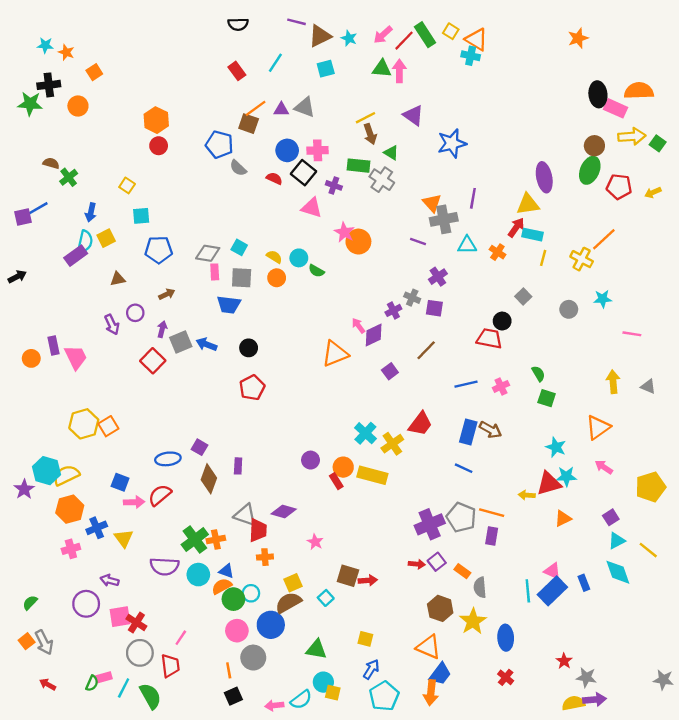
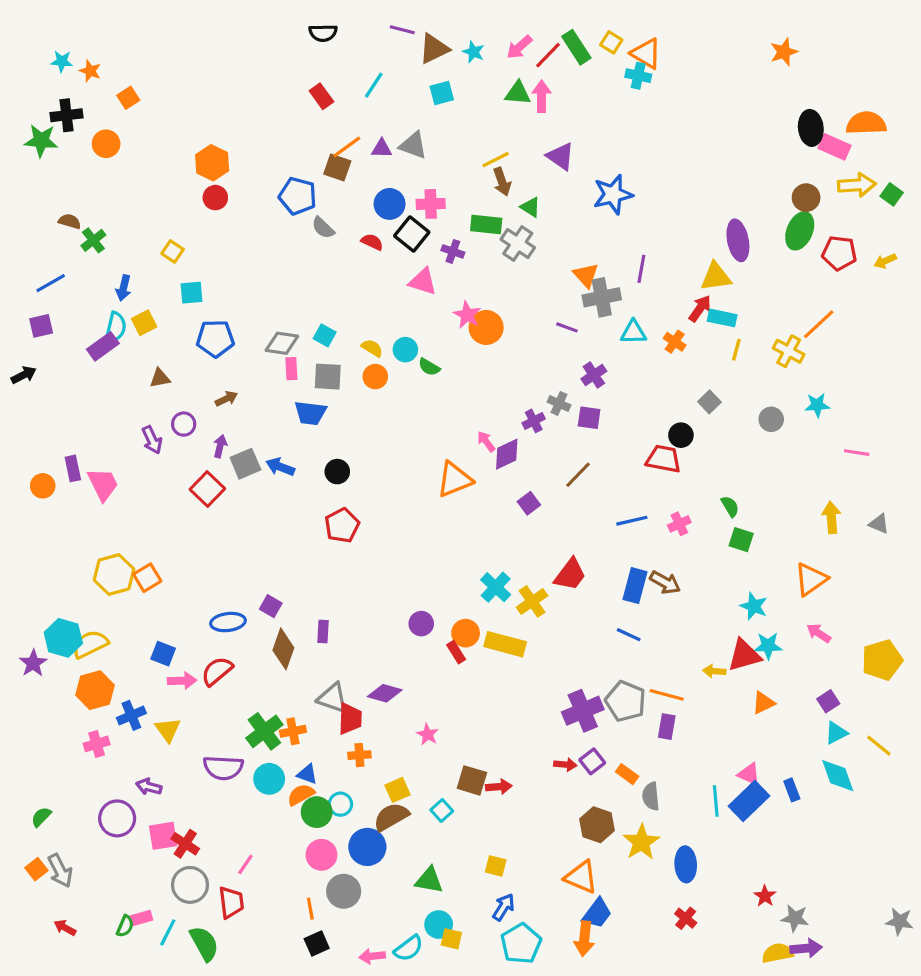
purple square: (23, 217) -> (41, 326), moved

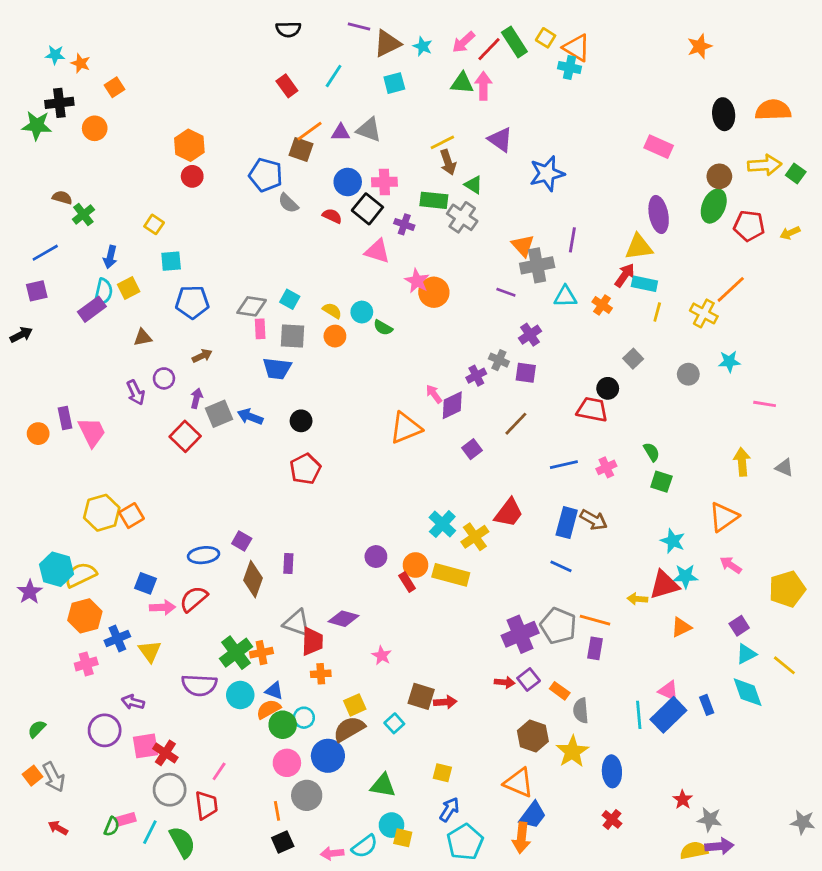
pink rectangle: (835, 147) -> (659, 147), moved

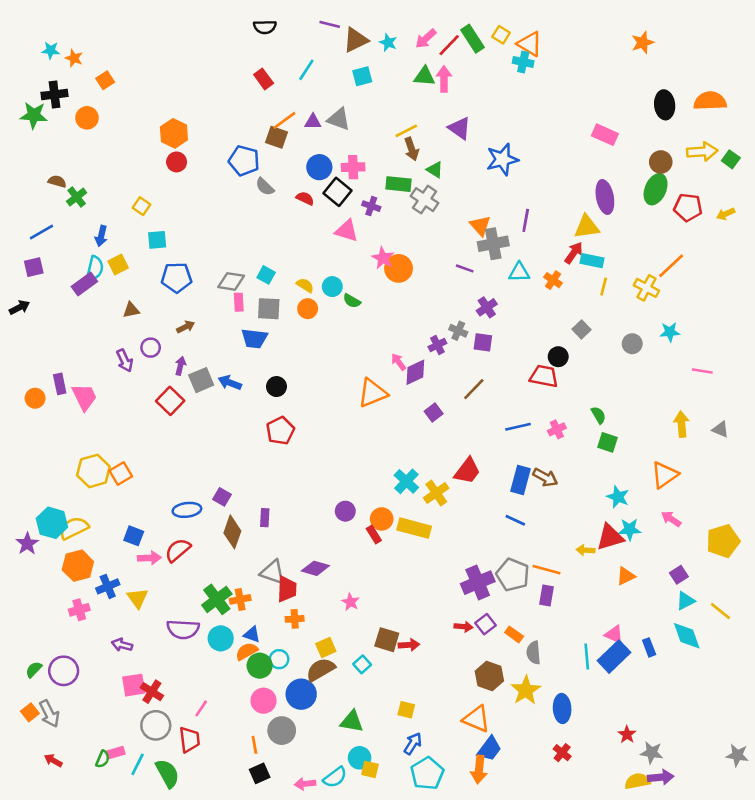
purple circle: (105, 730) -> (64, 671), moved

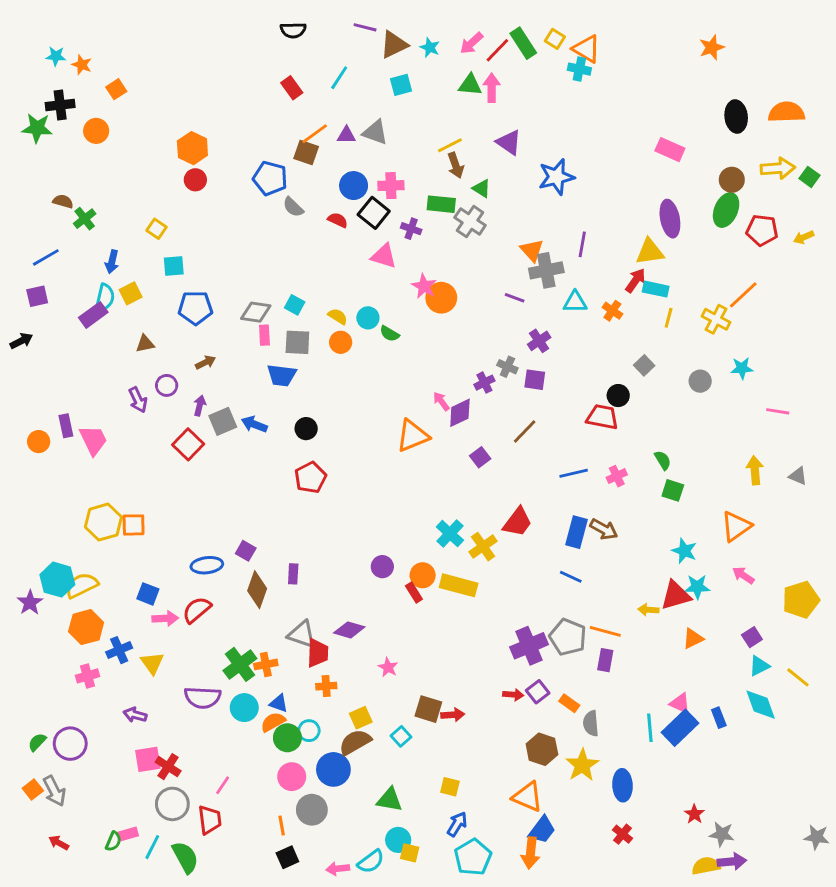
orange square: (121, 474) -> (134, 525), turned 30

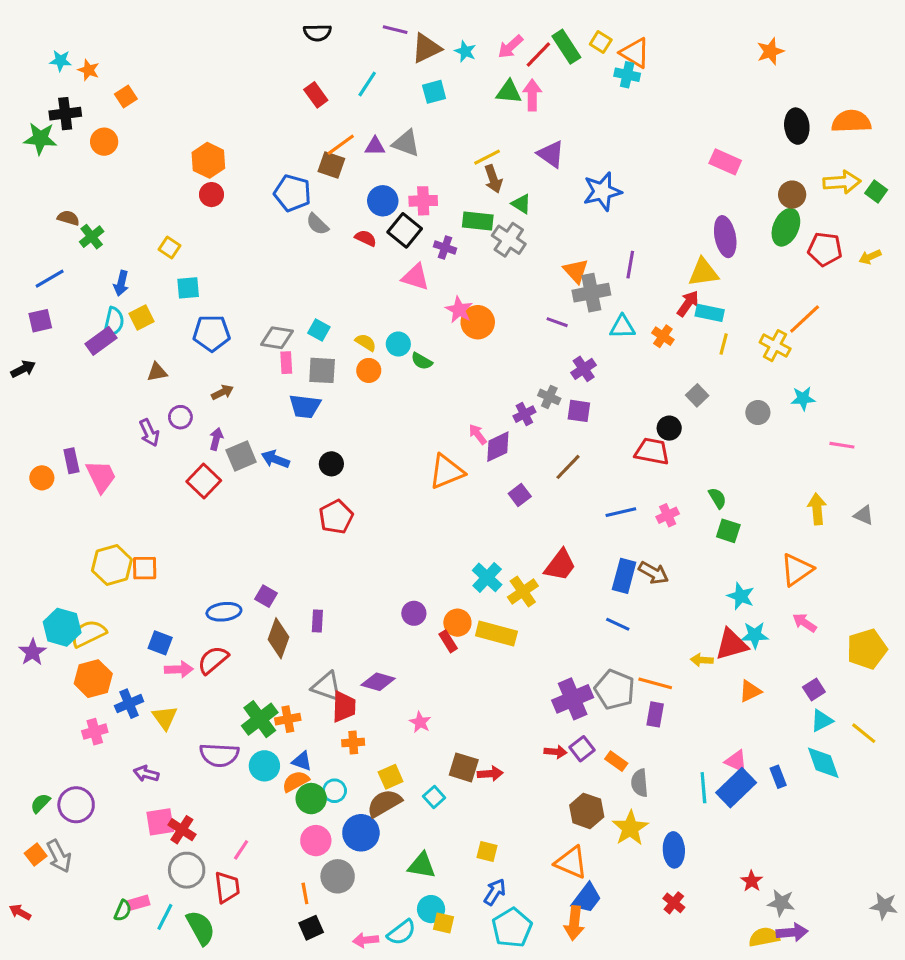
red arrow: (59, 843) -> (20, 912), moved

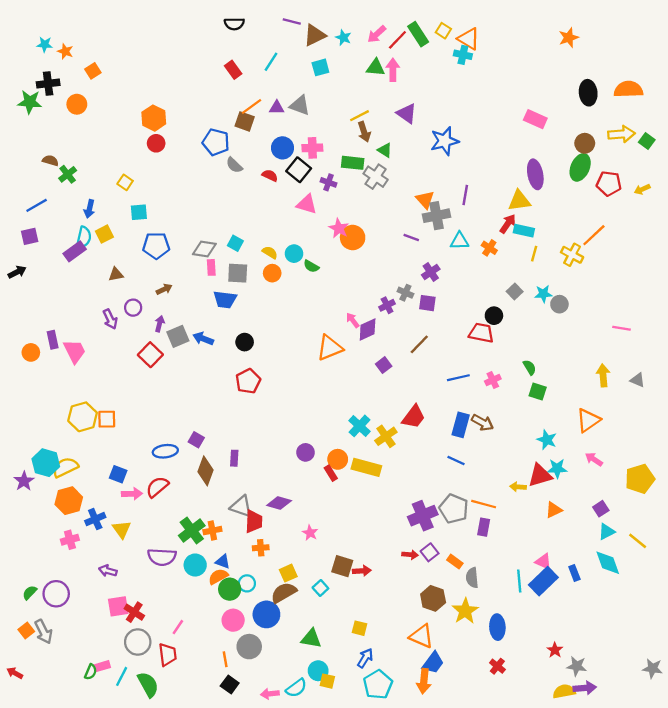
cyan star: (803, 398) -> (543, 294), moved
black square: (311, 928) -> (230, 685), turned -30

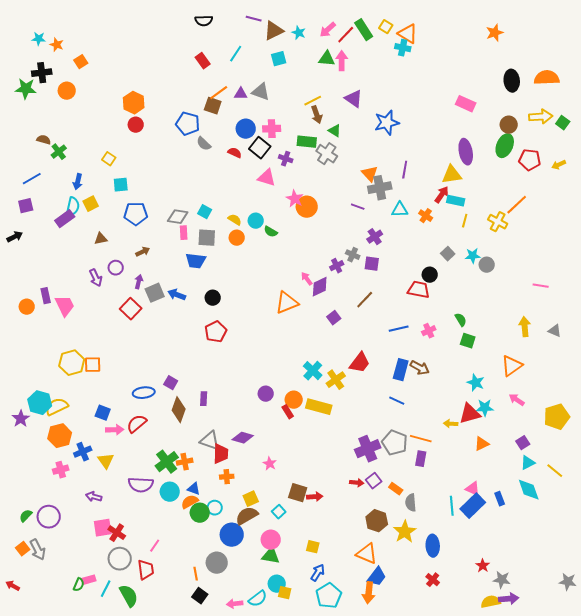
pink circle: (233, 620) -> (271, 540), moved

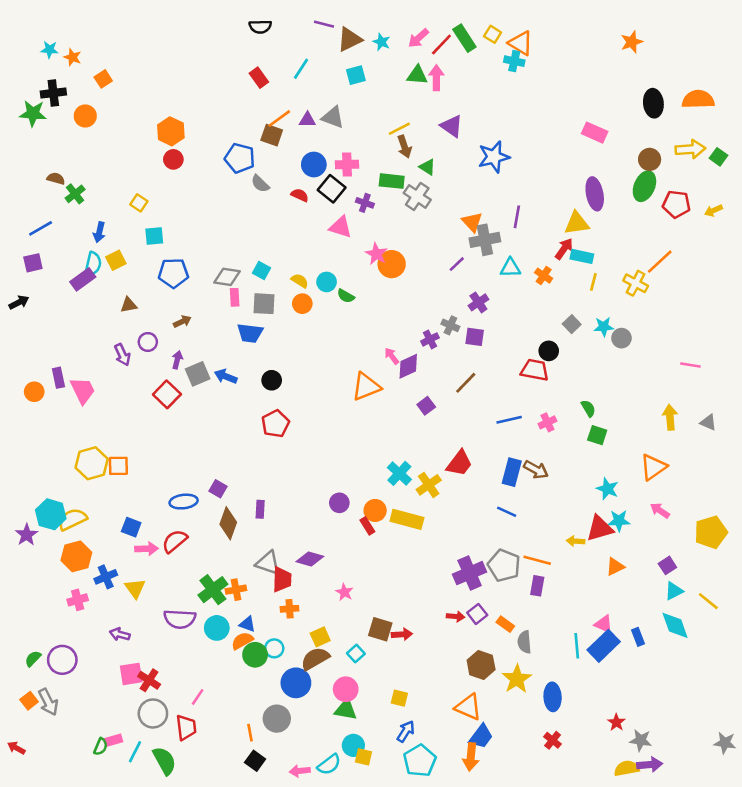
purple line: (358, 207) -> (457, 264), turned -64

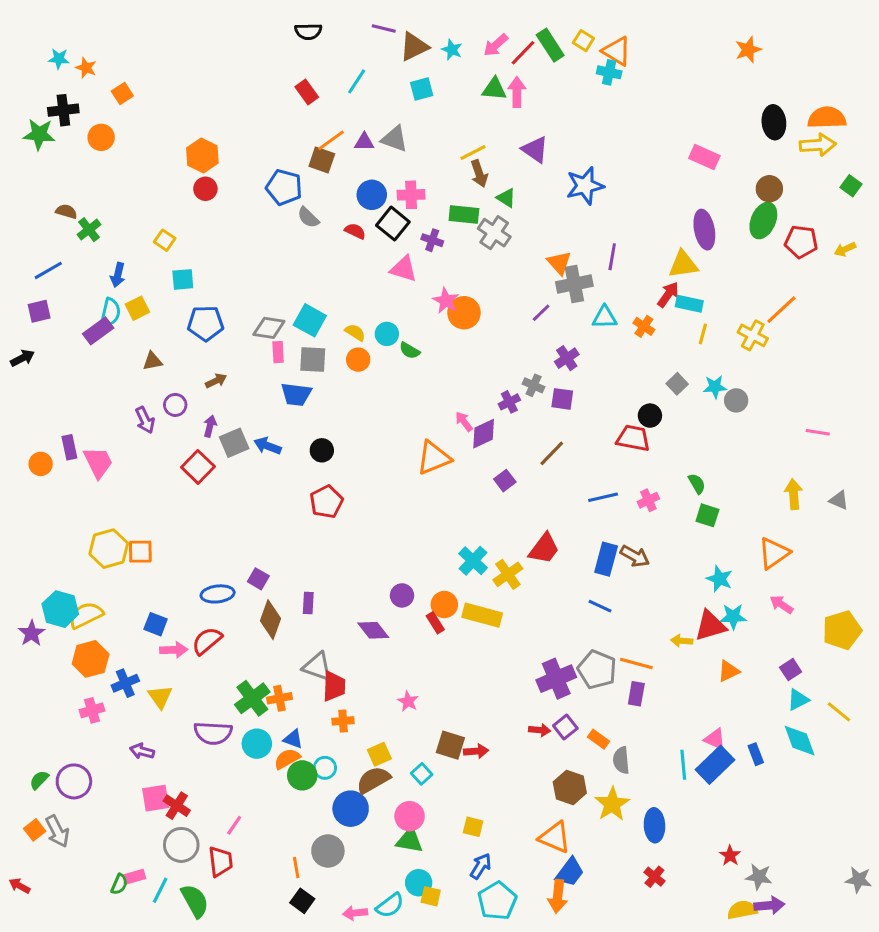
yellow arrow: (690, 149) -> (818, 145), moved
cyan square: (261, 270) -> (310, 320), size x1.5
purple diamond: (310, 559) -> (373, 630), moved, turned 36

